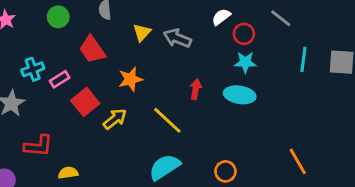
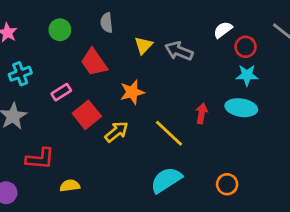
cyan cross: (33, 69) -> (20, 74), moved
red arrow: (196, 89) -> (202, 113), moved

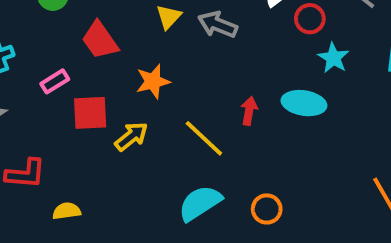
cyan star: (247, 75) -> (333, 58), moved, turned 30
red square: (87, 115) -> (90, 113), turned 36
orange circle: (227, 184) -> (267, 209), moved

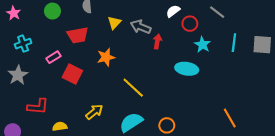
red trapezoid: (100, 40) -> (78, 35), turned -65
red arrow: (249, 111) -> (157, 41), moved
red square: (90, 113) -> (72, 74), turned 30
yellow arrow: (131, 136) -> (94, 112), moved

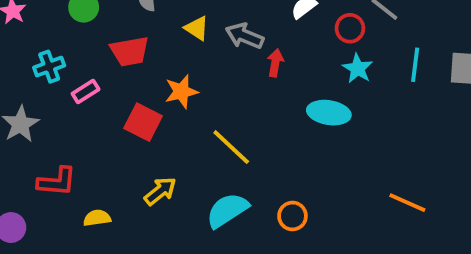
yellow triangle: (114, 23) -> (197, 28), turned -40
red circle: (190, 24) -> (350, 28), moved
cyan cross: (23, 44) -> (49, 67), moved
red square: (72, 74) -> (143, 122), moved
orange line: (230, 118) -> (407, 203), turned -36

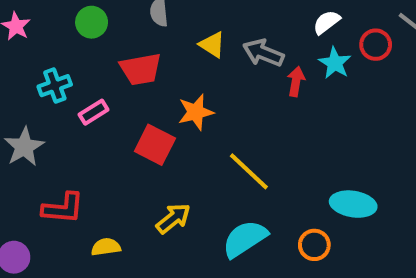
cyan star: (358, 69) -> (335, 63), moved
cyan ellipse: (329, 113) -> (353, 204), moved

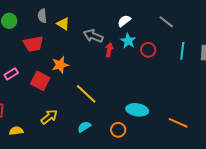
yellow triangle: (212, 45) -> (63, 24), moved
red circle: (376, 45) -> (148, 50), moved
pink rectangle: (94, 112) -> (11, 74), moved
cyan semicircle: (245, 239) -> (84, 127), size x0.6

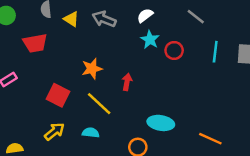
gray arrow: (93, 36) -> (104, 19), moved
red arrow: (109, 50) -> (127, 82), moved
orange star: (60, 65) -> (92, 69), moved
red square: (40, 81) -> (58, 95), moved
cyan semicircle: (84, 127) -> (91, 133), moved, turned 40

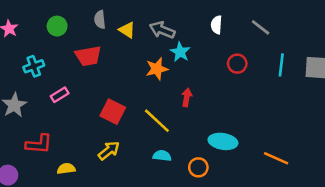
white semicircle: (145, 15) -> (216, 25), moved, turned -49
cyan star: (150, 40) -> (180, 52), moved
orange star: (92, 69) -> (157, 69), moved
cyan semicircle: (91, 133) -> (162, 156), moved

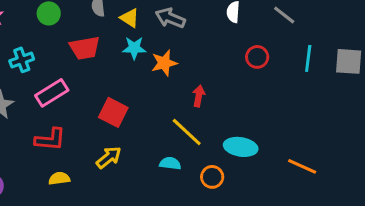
cyan star: (180, 52) -> (134, 48), moved, turned -30
pink rectangle: (60, 95) -> (52, 93), size x1.5
yellow line: (157, 121) -> (187, 132), moved
red L-shape: (39, 144) -> (50, 139), moved

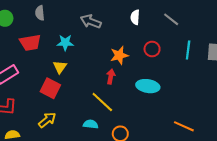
yellow triangle: (130, 18) -> (60, 67), moved, turned 32
orange star: (164, 63) -> (119, 55), moved
cyan ellipse: (241, 147) -> (148, 86), moved

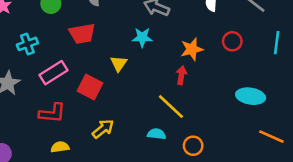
cyan star: (65, 43) -> (142, 37), moved
cyan ellipse: (148, 86) -> (251, 96), moved
red square: (50, 88) -> (90, 87), moved

